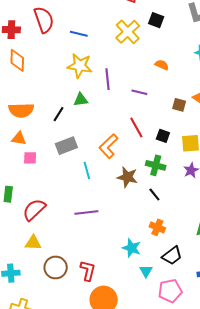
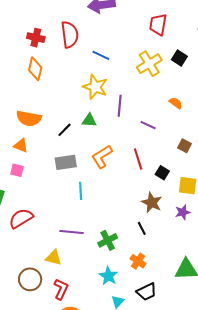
orange L-shape: (108, 146) -> (102, 157), moved
pink square: (30, 158) -> (17, 170), moved
green cross: (156, 165) -> (108, 240), moved, turned 36
brown star: (127, 177) -> (152, 203), moved
yellow triangle: (33, 243) -> (54, 258), moved

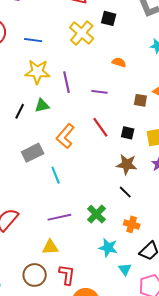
black line: (65, 130) -> (20, 111), moved

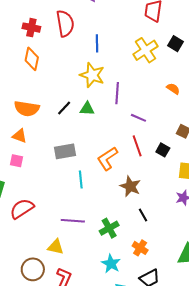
blue line: (33, 40) -> (97, 43), turned 66
purple line: (100, 92) -> (138, 118), moved
black square: (128, 133) -> (163, 150), moved
orange L-shape: (65, 136) -> (107, 158), moved
brown star: (127, 164) -> (130, 186), moved

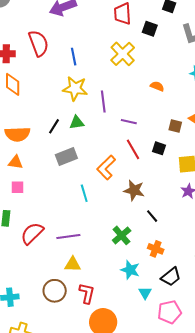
black square: (175, 44) -> (150, 29), moved
gray rectangle: (65, 151) -> (66, 156), moved
purple line: (73, 221) -> (68, 237), moved

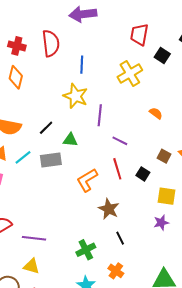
green triangle: (77, 123) -> (70, 140), moved
cyan line: (84, 193) -> (23, 157), moved, turned 54

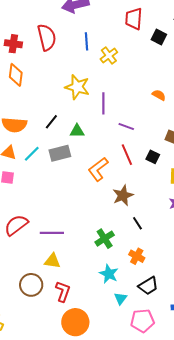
blue line: (82, 65) -> (87, 41), moved
yellow cross: (130, 74) -> (109, 56), moved, size x0.7
brown star: (109, 209) -> (123, 195), turned 30

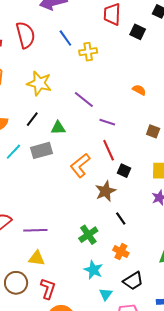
blue line: (87, 41) -> (65, 38), turned -30
yellow cross: (109, 56) -> (88, 52), turned 30
yellow star: (77, 87) -> (39, 83), moved
purple line: (103, 103) -> (84, 100), turned -50
black square: (153, 157) -> (124, 171), moved

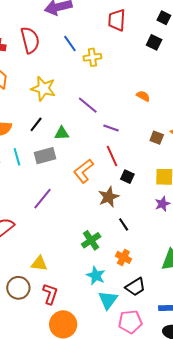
black square: (138, 32) -> (154, 42), moved
cyan line: (13, 152) -> (17, 157), turned -60
purple line: (35, 230) -> (42, 199), moved, turned -50
cyan triangle: (106, 294) -> (108, 300), size x1.5

